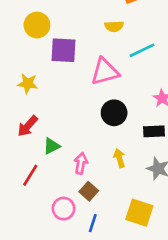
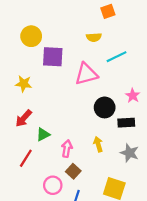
black circle: (114, 113) -> (105, 107), moved

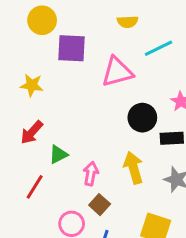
yellow arrow: (98, 144) -> (133, 168), size x1.5

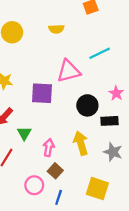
yellow semicircle: (128, 22) -> (56, 29), moved
purple square: (72, 48) -> (42, 93), moved
green triangle: (58, 154) -> (24, 133), turned -32

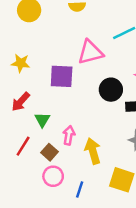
yellow arrow: (81, 143) -> (93, 151), moved
brown square: (55, 171) -> (49, 152), moved

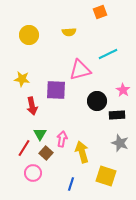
red arrow: (21, 102) -> (32, 106), moved, turned -54
green triangle: (42, 120) -> (40, 134), moved
pink circle: (53, 176) -> (33, 173), moved

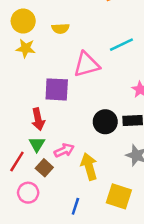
yellow semicircle: (69, 32) -> (60, 28), moved
yellow star: (22, 79) -> (26, 48), moved
black circle: (97, 101) -> (105, 122), moved
red arrow: (32, 106) -> (38, 119), moved
pink arrow: (62, 139) -> (64, 150), turned 56

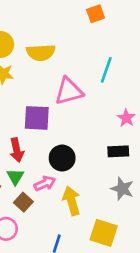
yellow semicircle: (60, 28) -> (41, 52), size x1.5
cyan line: (121, 45) -> (106, 70), turned -45
black circle: (105, 122) -> (62, 158), moved

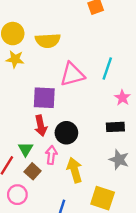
cyan line: (106, 70) -> (107, 69), moved
red arrow: (17, 150) -> (41, 126), moved
pink arrow: (45, 183) -> (51, 155), turned -60

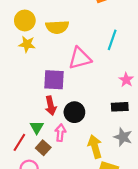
cyan line: (107, 69) -> (112, 40), moved
yellow arrow: (75, 170) -> (95, 147), moved

